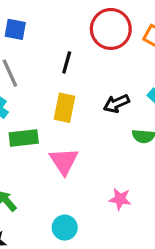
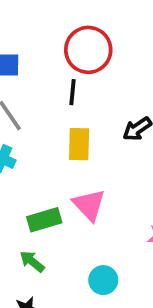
red circle: (111, 29) -> (88, 50), moved
green rectangle: (24, 138) -> (44, 220), moved

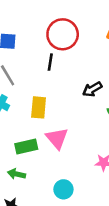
yellow rectangle: (79, 144) -> (39, 107), moved
green arrow: (32, 261) -> (16, 174), turned -30

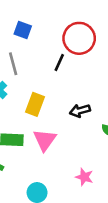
black arrow: (92, 89) -> (80, 111), moved

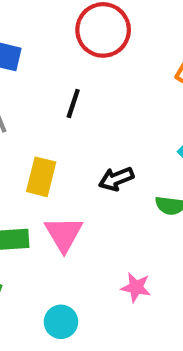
red circle: (79, 38) -> (103, 30), moved

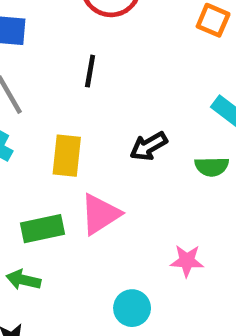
pink triangle: (64, 234) -> (100, 214), turned 36
cyan circle: (61, 322) -> (132, 308), moved

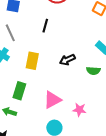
pink triangle: (100, 214) -> (52, 100), moved
green rectangle: (42, 229) -> (19, 91), turned -66

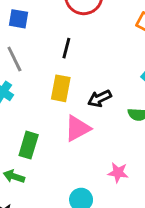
yellow rectangle: (32, 61) -> (61, 88), moved
pink triangle: (52, 100) -> (77, 128), moved

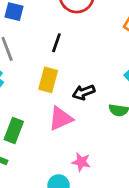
pink star: (118, 173) -> (81, 162), moved

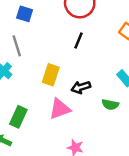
black line: (56, 43) -> (78, 41), moved

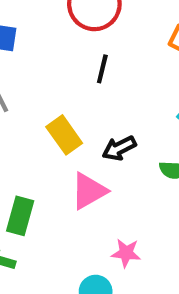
yellow rectangle: (51, 75) -> (64, 135), turned -45

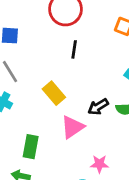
black arrow: (119, 148) -> (98, 107), moved

